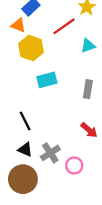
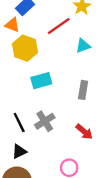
black triangle: (25, 150) -> (19, 151), turned -49
gray cross: (50, 153) -> (45, 121), moved

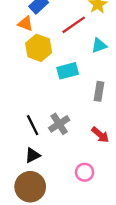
cyan rectangle: (41, 81) -> (68, 71), moved

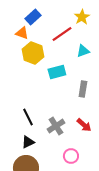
gray cross: (59, 124) -> (56, 126), moved

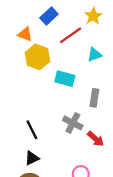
blue rectangle: (33, 17) -> (49, 16), moved
cyan rectangle: (57, 72) -> (65, 79), turned 30
gray cross: (56, 126) -> (73, 123), moved, turned -30

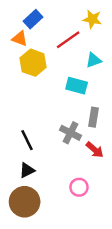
blue rectangle: (49, 16) -> (33, 19), moved
yellow star: (93, 16) -> (92, 19), turned -30
cyan rectangle: (65, 79) -> (77, 86), moved
gray rectangle: (94, 98) -> (93, 117), moved

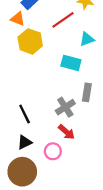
gray cross: (71, 133) -> (65, 107), turned 30
red arrow: (95, 150) -> (66, 132), moved
pink circle: (79, 187) -> (53, 151), moved

